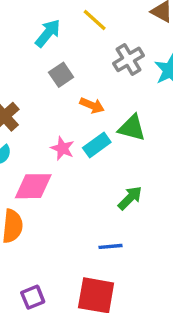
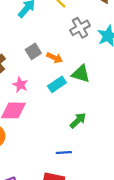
gray square: (61, 75) -> (33, 51), moved
pink star: (62, 148) -> (20, 85), moved

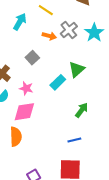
orange arrow: (55, 58) -> (49, 36), moved
green triangle: (81, 74) -> (77, 69), turned -48

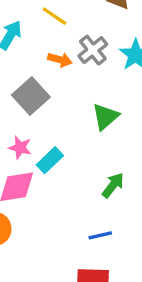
gray square: (32, 58) -> (31, 96), size x1.5
cyan rectangle: (58, 82) -> (50, 160), moved

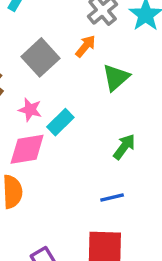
orange arrow: (60, 60) -> (86, 46), moved, turned -65

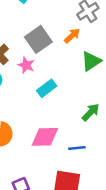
pink star: (30, 110) -> (26, 65), moved
pink diamond: (27, 149) -> (45, 137), moved

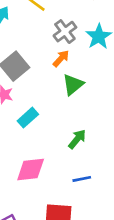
orange arrow: (72, 36) -> (61, 58), moved
blue line: (77, 148) -> (82, 179), moved

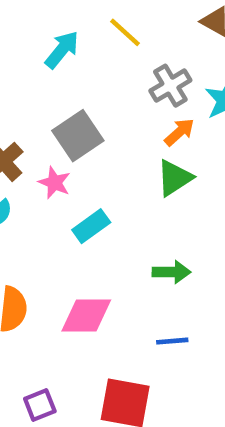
orange arrow: (61, 58) -> (179, 132), moved
green arrow: (77, 139) -> (171, 272), turned 45

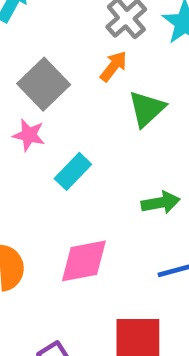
orange arrow: (179, 132) -> (114, 66), moved

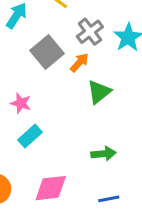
gray square: (44, 84) -> (47, 52), moved
cyan rectangle: (73, 171) -> (30, 136), moved

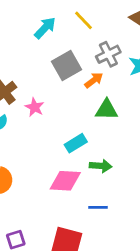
green triangle: (99, 92) -> (107, 110), turned 30
cyan rectangle: (30, 136) -> (76, 143), moved
pink diamond: (51, 188) -> (65, 181), moved

